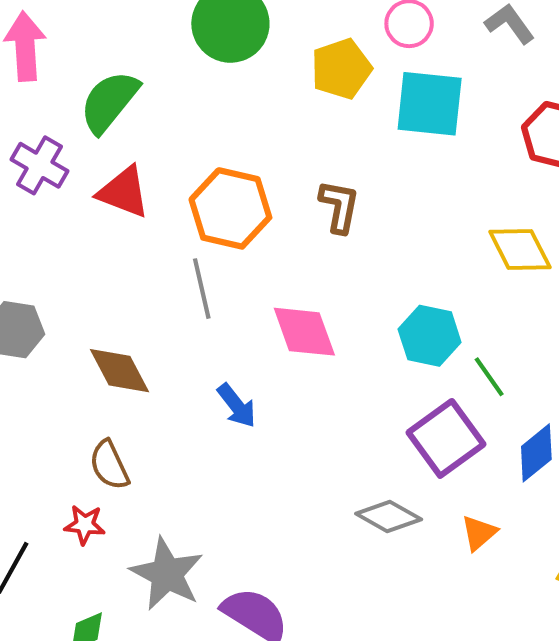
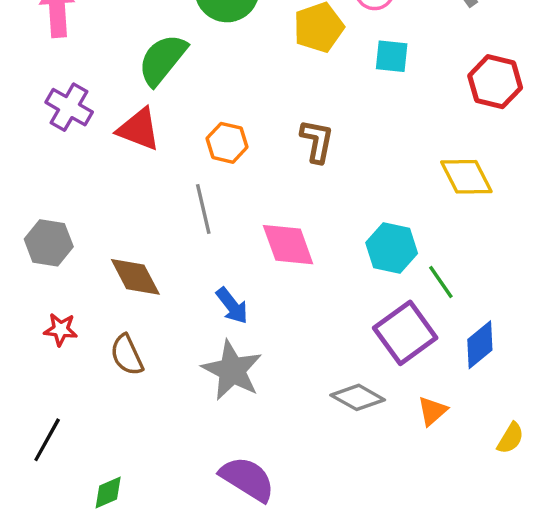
green semicircle: (109, 102) -> (162, 60), moved
cyan square: (430, 104) -> (392, 56), size x0.6
orange hexagon: (230, 208) -> (227, 143), size x0.6
red star: (85, 525) -> (61, 330), moved
gray star: (167, 574) -> (232, 370), moved

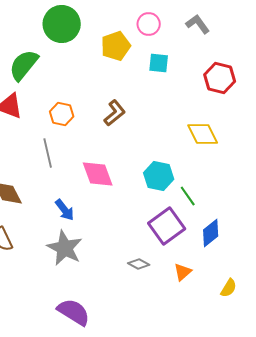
brown L-shape: (317, 141) -> (115, 113), turned 40
gray diamond: (358, 397) -> (139, 264), size x0.7

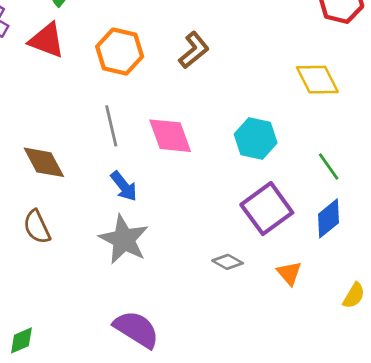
orange hexagon: (62, 114) -> (120, 52), size x1.4
gray line: (48, 153) -> (111, 126), moved
green line: (188, 196) -> (329, 167), moved
orange triangle: (183, 272) -> (289, 273), turned -30

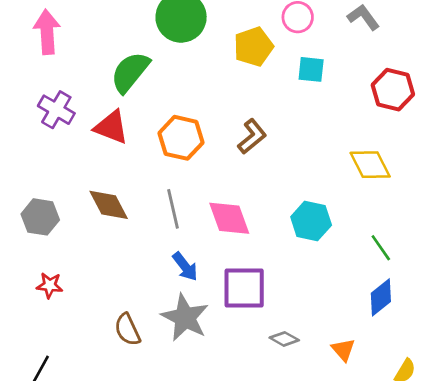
brown diamond: (44, 162) -> (109, 205), moved
purple square: (267, 209) -> (244, 288), moved, turned 36
brown semicircle: (37, 227) -> (127, 330), moved

